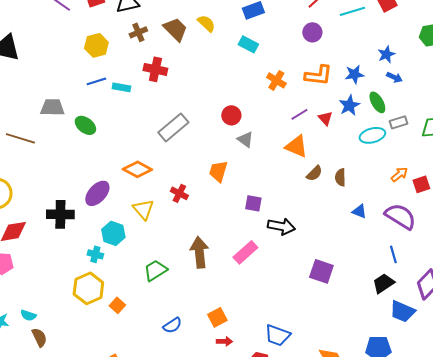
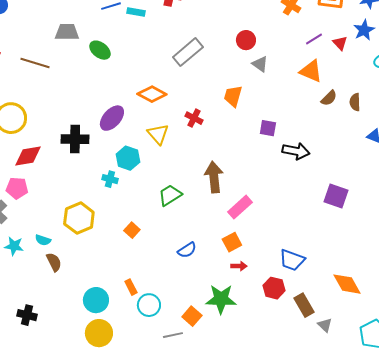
pink rectangle: (245, 252) -> (240, 207), moved
yellow hexagon: (88, 288) -> (79, 218), moved

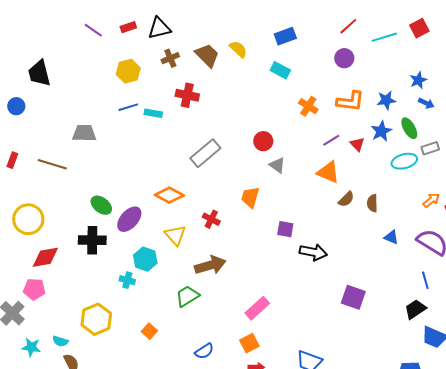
green ellipse: (100, 50) -> (101, 205), moved
brown arrow: (214, 177) -> (210, 265), moved, turned 80

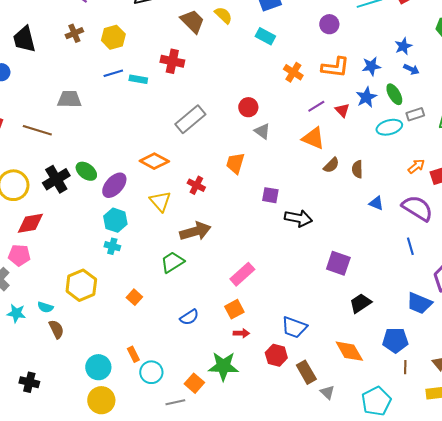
brown cross: (170, 58) -> (74, 33), moved
black cross: (92, 240) -> (56, 179), moved, turned -32
cyan hexagon: (145, 259) -> (115, 220), moved
black trapezoid: (415, 309) -> (360, 303), moved

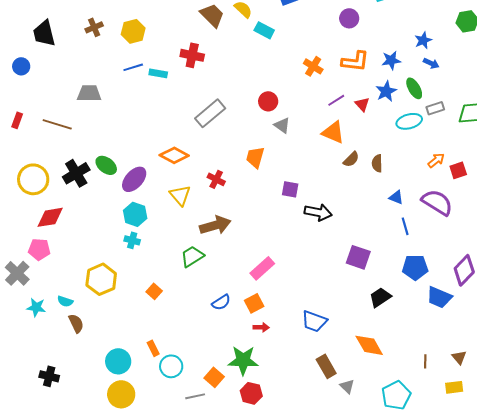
cyan rectangle: (265, 36) -> (264, 30), moved
blue line: (410, 246) -> (405, 226), moved
blue semicircle: (189, 317) -> (221, 302), moved
blue pentagon: (395, 340) -> (415, 267), moved
red hexagon: (276, 355) -> (251, 393), moved

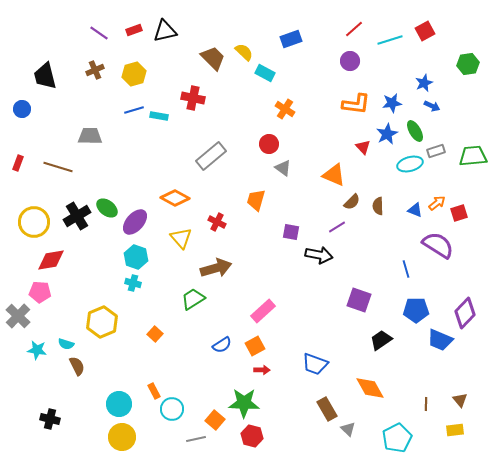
orange cross: (313, 66) -> (285, 109), moved
purple line: (336, 100) -> (337, 227), moved
blue triangle: (396, 197) -> (415, 210), moved

